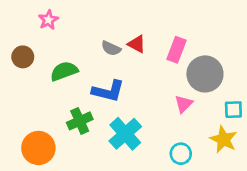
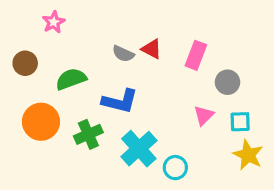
gray circle: (205, 74) -> (227, 82), size x0.6
cyan square: (233, 110) -> (240, 122), moved
orange circle: (38, 148) -> (41, 122), moved
cyan circle: (181, 154) -> (175, 168), moved

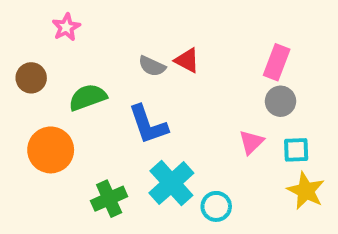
pink rectangle: (196, 55) -> (277, 62), moved
blue L-shape: (120, 101) -> (148, 125), turned 57
green cross: (88, 134) -> (109, 199), moved

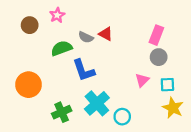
pink star: (66, 27) -> (57, 15), moved
brown circle: (31, 78) -> (30, 25), moved
green semicircle: (88, 97) -> (62, 48), moved

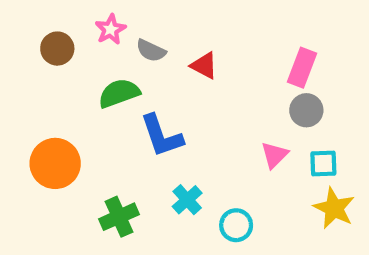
gray semicircle: (86, 37) -> (151, 51), moved
cyan cross: (97, 103) -> (187, 200), size x0.6

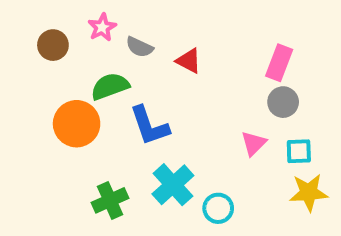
orange circle: (55, 163) -> (77, 124), moved
cyan cross: (187, 200) -> (173, 185), size x1.5
yellow star: (334, 208) -> (309, 193), turned -30

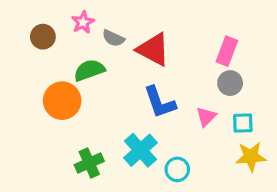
red triangle: (189, 61) -> (153, 49), size x1.6
blue L-shape: (149, 126) -> (160, 102), moved

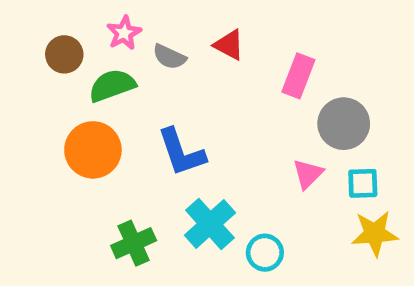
red triangle: (153, 49) -> (229, 45), moved, size x0.6
pink rectangle: (227, 51) -> (298, 76), moved
green semicircle: (89, 70) -> (112, 85), moved
gray circle: (230, 83) -> (344, 124), size x1.4
blue L-shape: (160, 102) -> (181, 152), moved

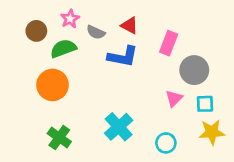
blue L-shape: (181, 152) -> (123, 57), moved, turned -60
green cross: (134, 243) -> (59, 138), moved, turned -30
cyan circle: (265, 253) -> (166, 143), moved

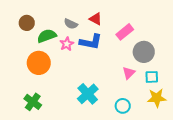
pink star: (70, 19) -> (67, 44), moved
pink rectangle: (169, 43) -> (125, 32), turned 30
green cross: (59, 138) -> (33, 102), moved

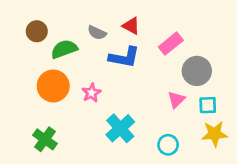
pink star: (67, 44) -> (91, 93), moved

